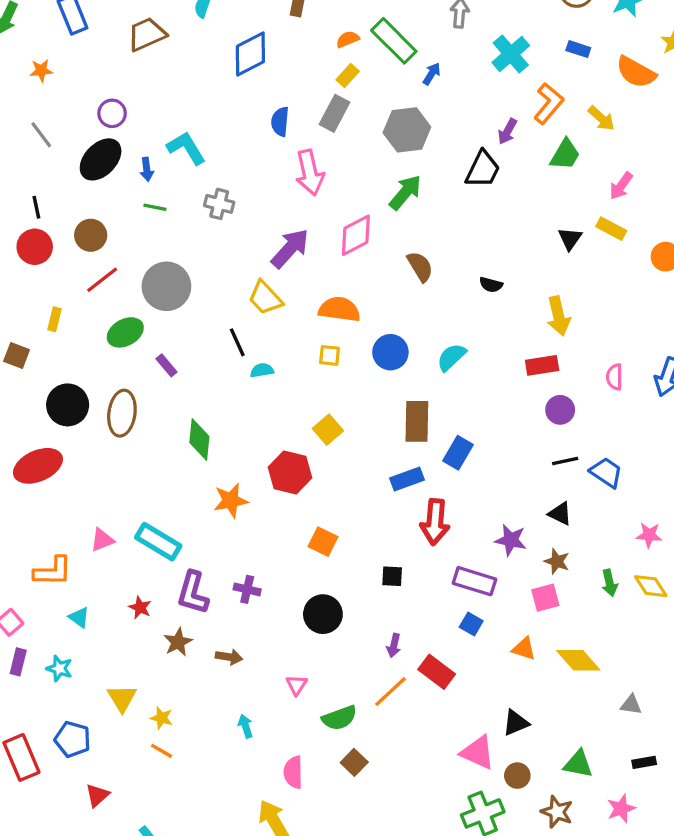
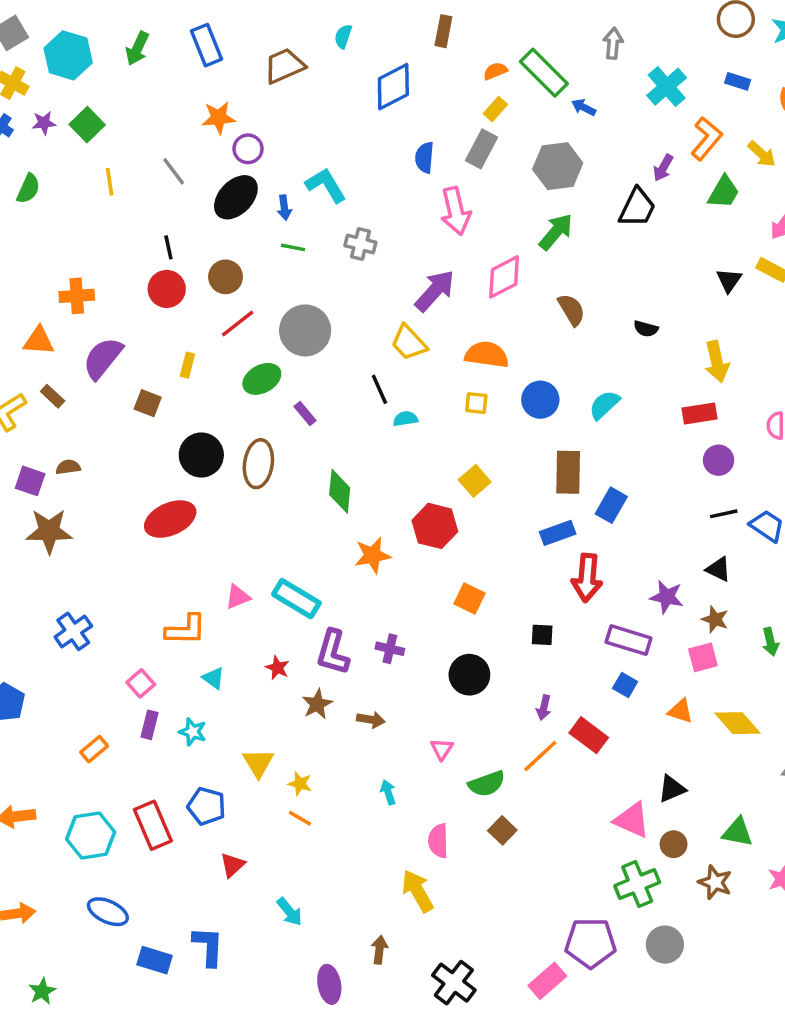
orange star: (41, 71) -> (219, 118), moved, size x1.4
blue arrow: (432, 74) -> (584, 107), turned -95

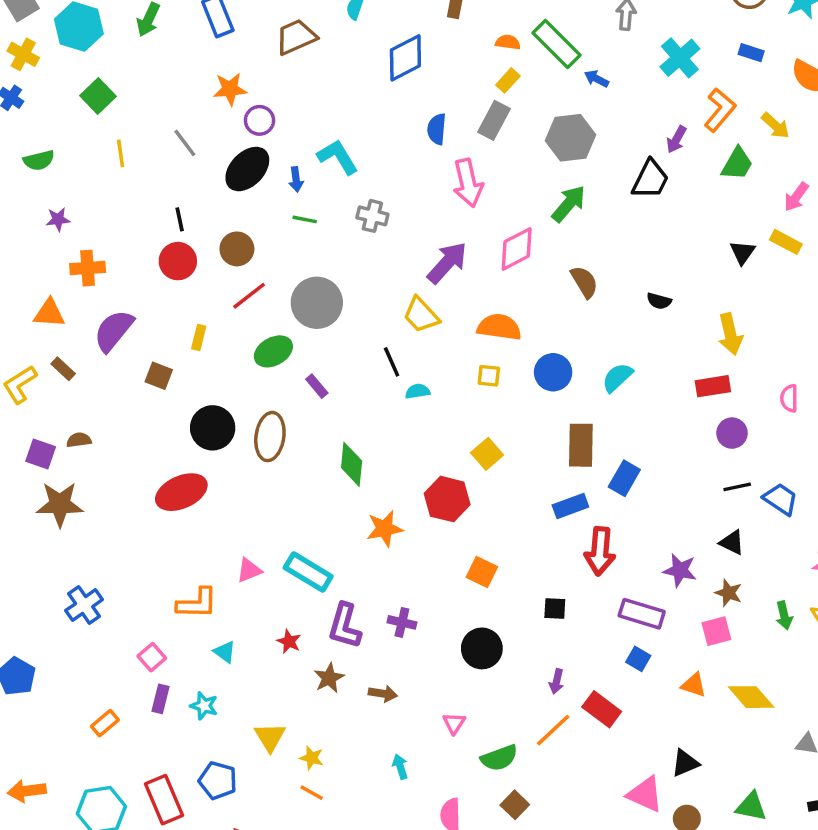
orange semicircle: (495, 71) -> (508, 42), turned 30
purple star: (44, 123) -> (58, 219), moved
green semicircle: (28, 189) -> (39, 160), turned 52

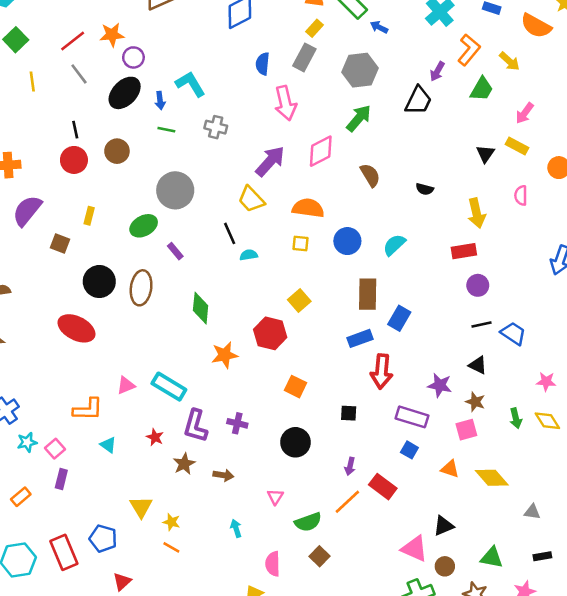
red line: (249, 296) -> (73, 41), moved
pink semicircle: (789, 398) -> (521, 195), moved
red ellipse: (181, 492) -> (76, 328), turned 51
cyan star: (204, 706) -> (27, 442), moved, turned -30

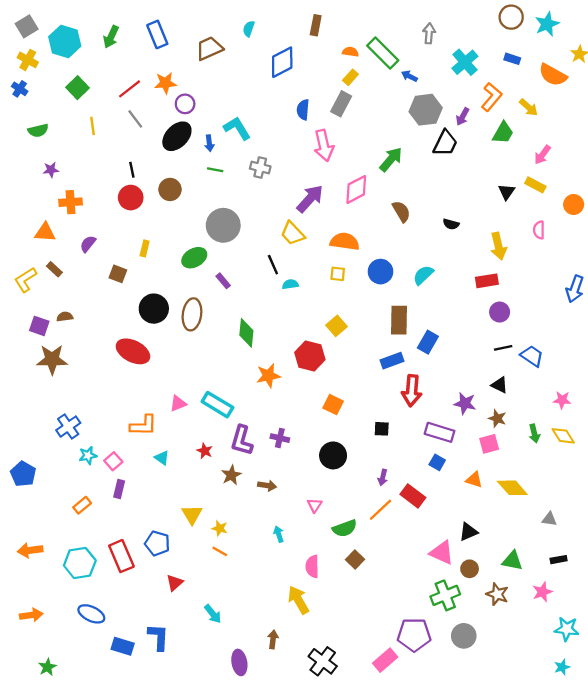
gray hexagon: (360, 70) -> (426, 110), moved
purple semicircle: (27, 211) -> (88, 244), size x0.6

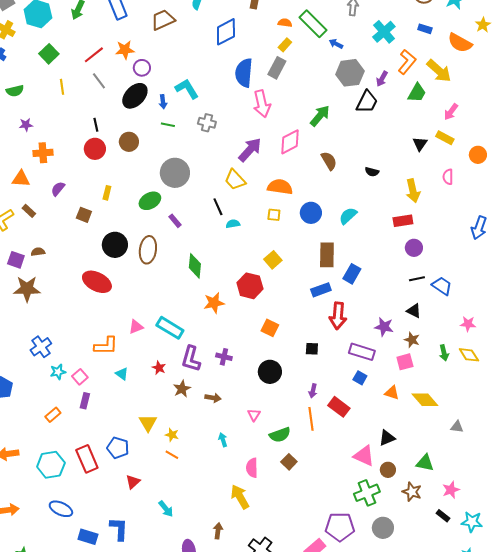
yellow arrow: (529, 107) -> (439, 71), size x1.5
blue semicircle: (303, 110) -> (244, 73), size x1.6
orange line: (380, 510) -> (311, 419), turned -55
black rectangle: (559, 560) -> (443, 516), moved, turned 48

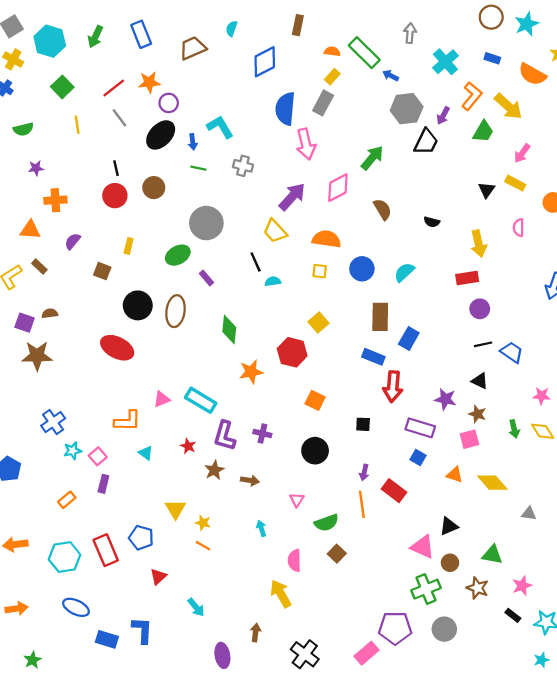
blue rectangle: (321, 290) -> (373, 357), turned 42

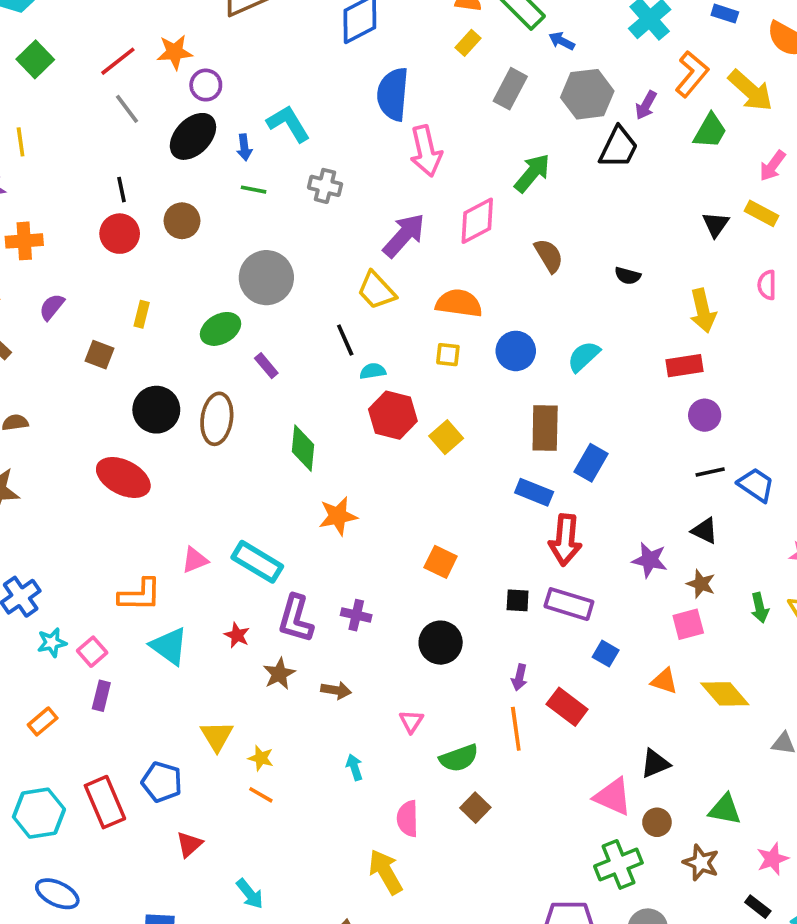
gray rectangle: (323, 103) -> (510, 89), moved
yellow line: (77, 125) -> (21, 142), moved
red hexagon: (292, 352) -> (393, 415), moved
purple rectangle: (420, 428) -> (569, 604), moved
cyan triangle: (146, 453) -> (169, 646), size x1.6

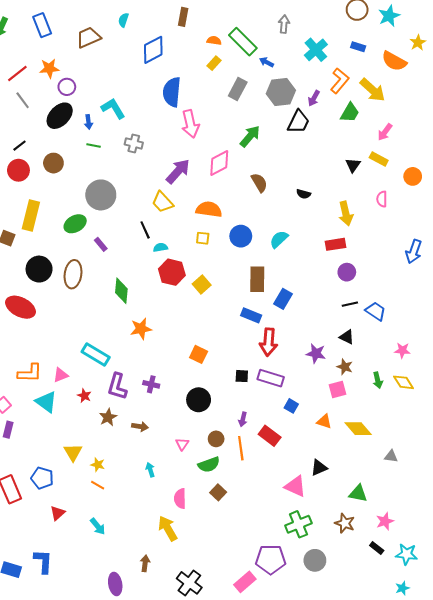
black line: (121, 190) -> (19, 146), turned 64
yellow rectangle: (142, 314) -> (31, 216), size x2.0
pink triangle: (195, 560) -> (61, 375), moved
brown circle: (657, 822) -> (216, 439), moved
cyan arrow: (250, 894) -> (98, 526), moved

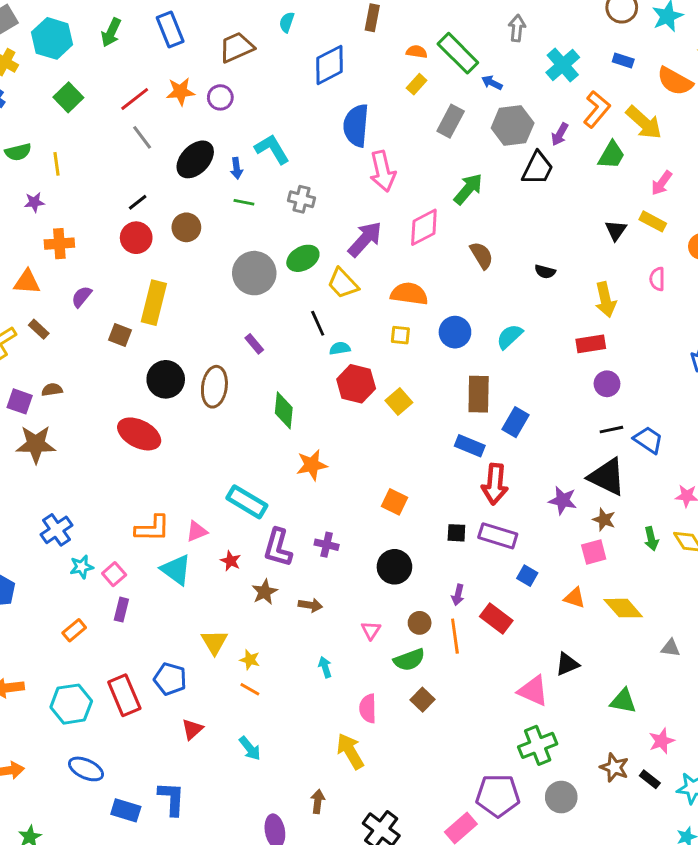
purple circle: (67, 87) -> (220, 97), moved
green ellipse: (75, 224) -> (303, 258), moved
black triangle: (347, 337) -> (607, 477), size x1.8
brown star: (345, 523) -> (614, 768), moved

